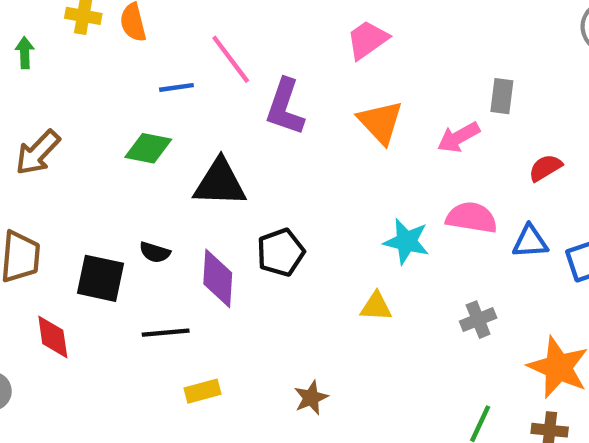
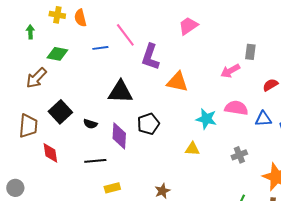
orange triangle: (380, 122) -> (177, 82), moved, turned -35
green diamond: (148, 148) -> (57, 54), moved
black square: (101, 278) -> (60, 112), moved, turned 35
red diamond: (53, 337) -> (50, 153), moved

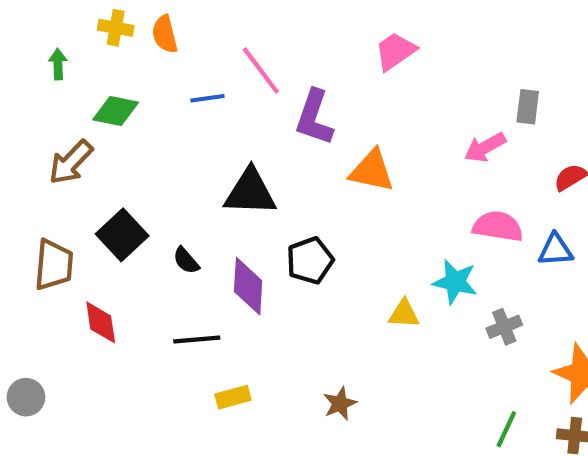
cyan star: (206, 119) -> (455, 282), moved
black semicircle: (90, 124) -> (186, 261), turned 32

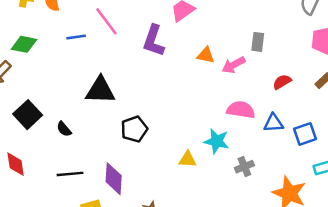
purple L-shape: (314, 117) -> (154, 41), moved
orange triangle: (372, 171) -> (206, 55), moved, size x0.7
purple diamond: (248, 286) -> (114, 179), moved

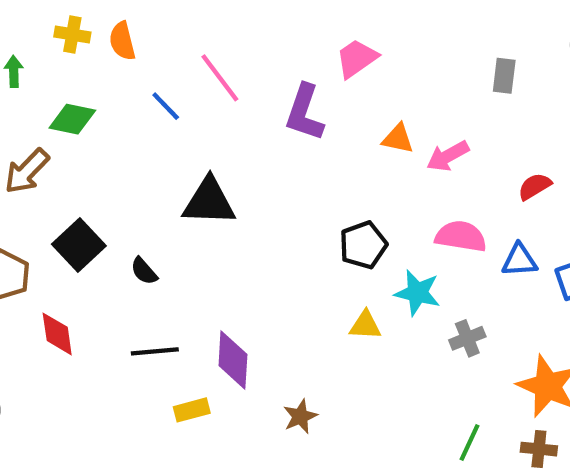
blue line: (76, 37) -> (166, 106), turned 54
gray rectangle: (258, 42) -> (504, 76), moved
black pentagon: (134, 129) -> (363, 245), moved

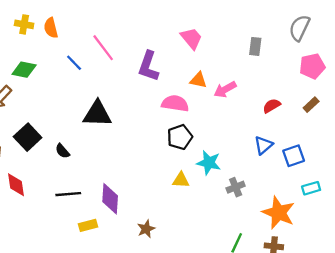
pink trapezoid: (357, 58) -> (191, 38), moved, turned 85
pink semicircle: (461, 236) -> (175, 103), moved
blue triangle: (519, 260) -> (263, 145), turned -36

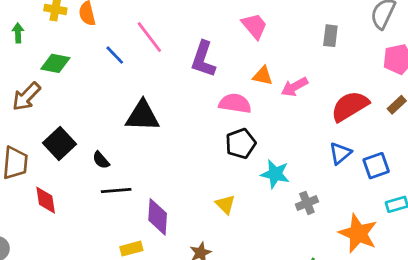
red semicircle: (272, 106) -> (350, 106), size x1.8
yellow triangle: (181, 180) -> (225, 204), moved, turned 42
black line: (68, 194) -> (116, 191), moved

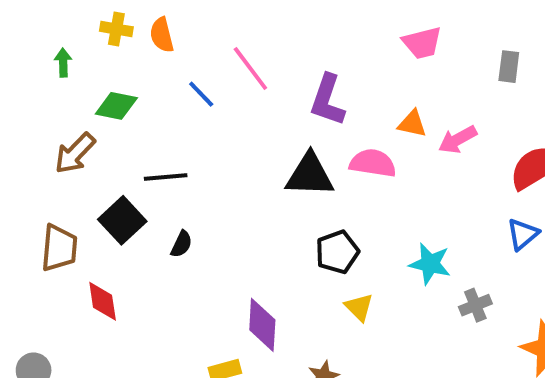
pink trapezoid: (254, 26) -> (422, 43), moved, turned 116
black triangle: (142, 116) -> (310, 175), moved
black pentagon: (241, 144) -> (337, 252), moved
black semicircle: (101, 160) -> (181, 244), turned -114
black line: (116, 191) -> (166, 177), moved

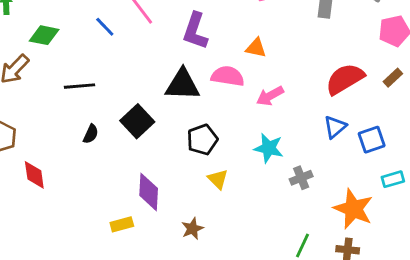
pink arrow: (458, 139) -> (270, 96), moved
black square: (122, 220) -> (137, 121), moved

